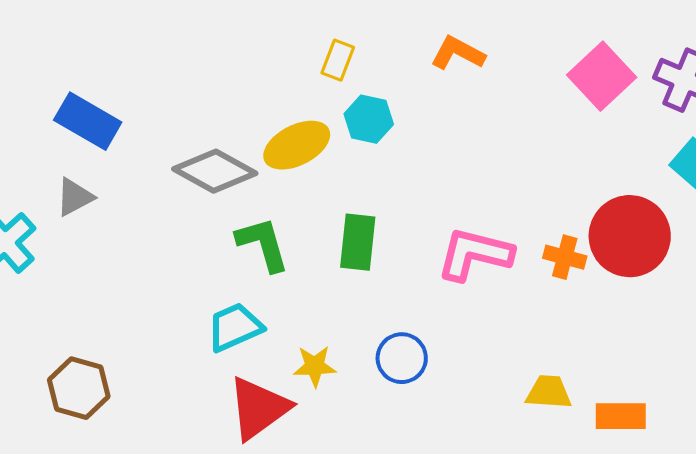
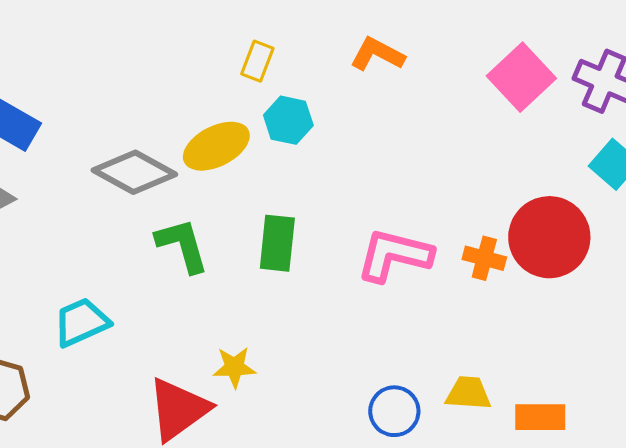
cyan trapezoid: (235, 327) -> (81, 322), moved
blue circle: (402, 358) -> (394, 411), moved

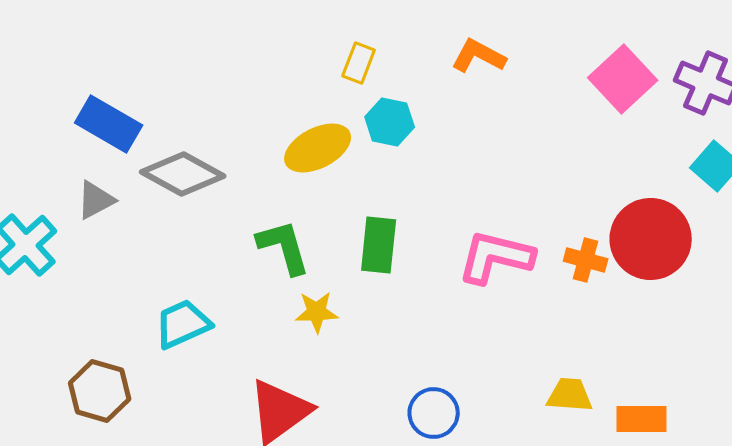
gray diamond: (134, 172) -> (183, 174), moved
yellow star: (234, 367) -> (317, 312), moved
blue circle: (394, 411) -> (434, 413), moved

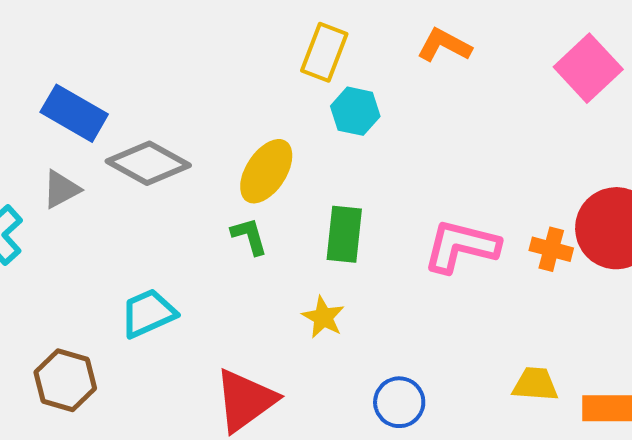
yellow rectangle: (359, 63) -> (324, 52), size x1.4
yellow ellipse: (318, 148) -> (266, 171), moved, turned -30
green L-shape: (284, 247) -> (249, 236), size x0.7
yellow star: (317, 312) -> (323, 317), moved, turned 30

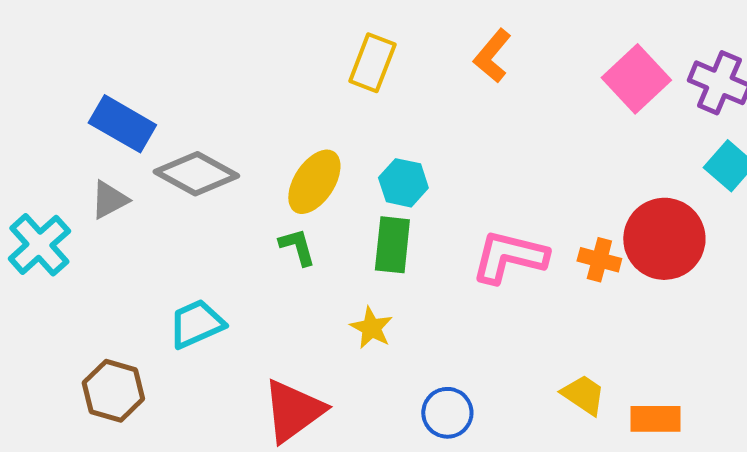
orange L-shape: (444, 45) -> (492, 56), turned -78
cyan hexagon: (355, 111) -> (403, 183), moved
yellow trapezoid: (535, 384) -> (583, 395), turned 30

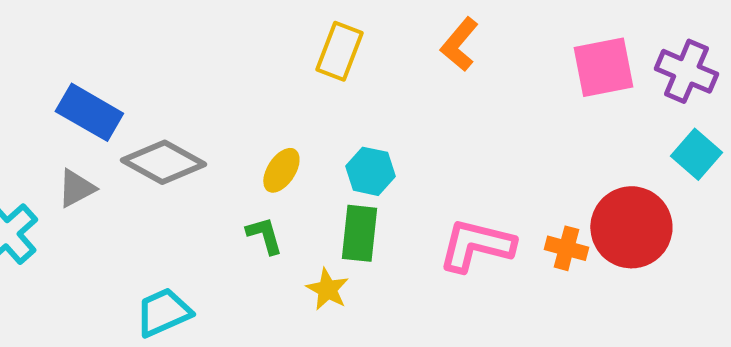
pink square: (636, 79) -> (603, 67), turned 32
yellow ellipse: (314, 182) -> (281, 170), size x0.7
yellow star: (371, 328) -> (327, 289), moved

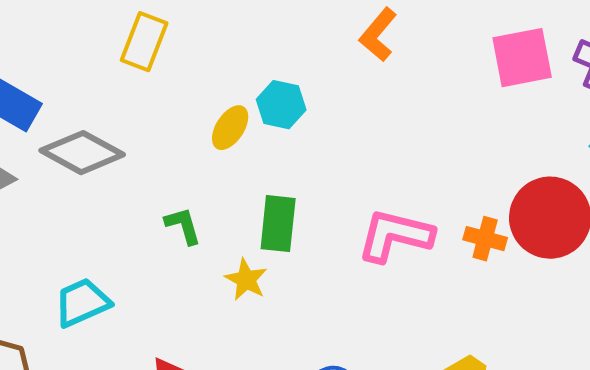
yellow rectangle: (339, 51) -> (144, 42), moved
yellow ellipse: (281, 170) -> (230, 128), moved
cyan hexagon: (370, 171) -> (281, 105), moved

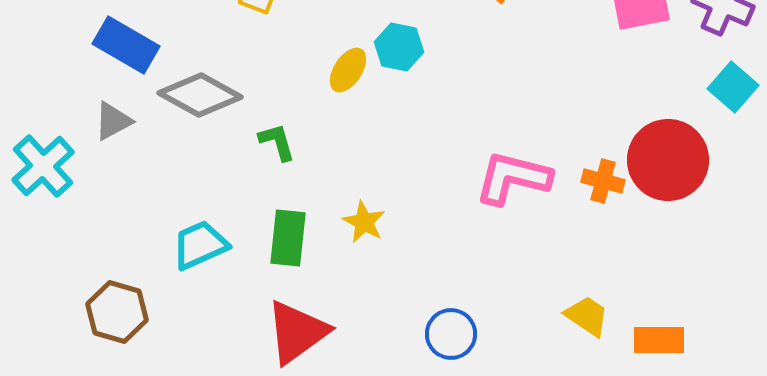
green rectangle: (278, 224) -> (288, 238), moved
green L-shape: (183, 226) -> (277, 142), moved

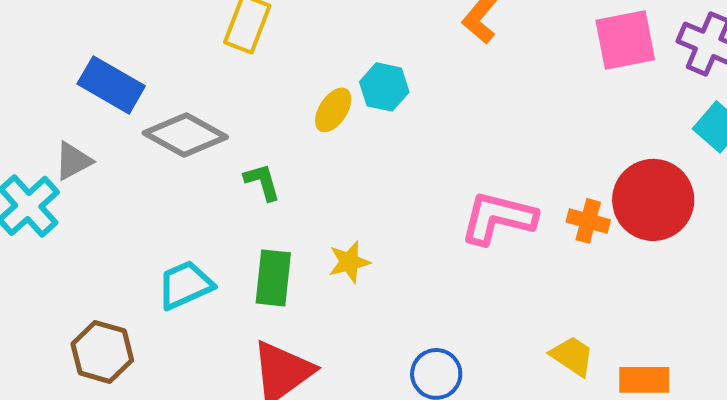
gray triangle: (113, 121) -> (73, 161), moved
yellow star: (364, 222) -> (349, 262), turned 30

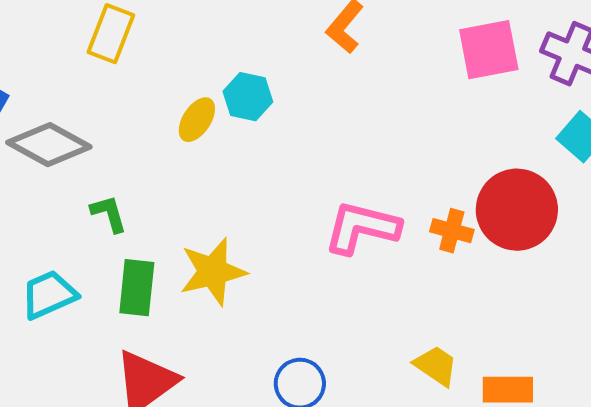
green L-shape: (262, 182) -> (109, 214), moved
yellow star: (349, 262) -> (213, 272), size x1.6

